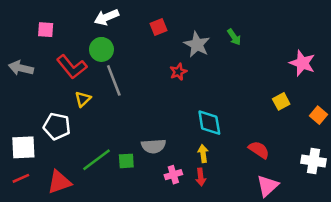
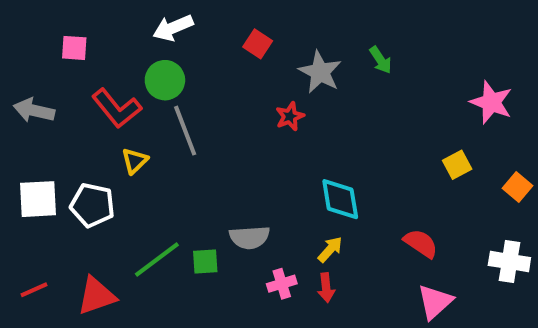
red square: (158, 27) -> (258, 44), turned -35
white square: (23, 147) -> (38, 199), moved
yellow arrow: (203, 154) -> (330, 249), turned 49

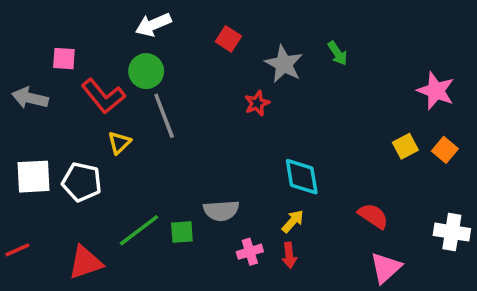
pink square: (74, 48) -> (64, 59), moved
orange square: (518, 187) -> (445, 150), moved
red line: (34, 290) -> (17, 250), moved

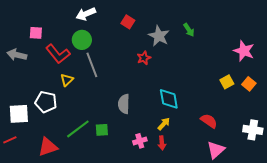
white square: (33, 177) -> (19, 114), moved
gray semicircle: (221, 211) -> (124, 104), moved, turned 96

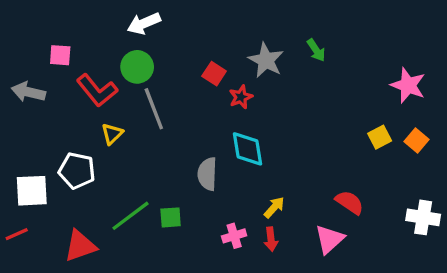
red square: (128, 22) -> (214, 74), moved
cyan diamond: (169, 99) -> (248, 149), moved
pink triangle: (216, 150) -> (329, 239), moved

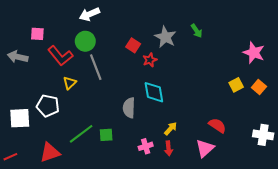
red line: (17, 234) -> (10, 157), moved

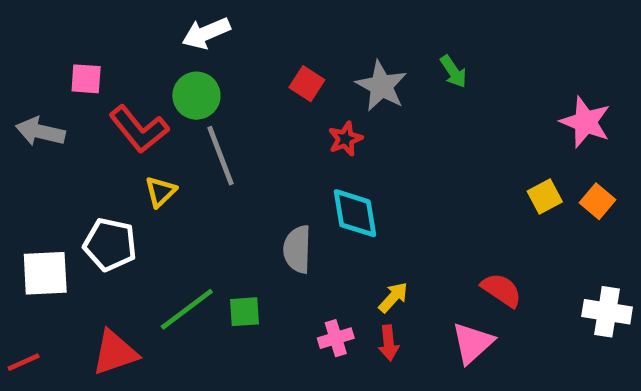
red square: (133, 45) -> (307, 84), moved

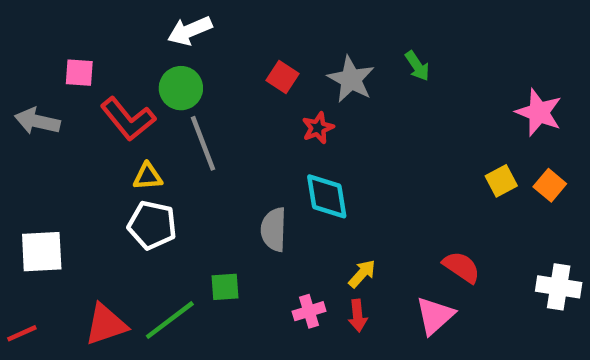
yellow triangle: (160, 192) -> (148, 176), turned 40
white pentagon: (110, 244) -> (152, 225), moved
green line: (187, 309) -> (170, 320), moved

